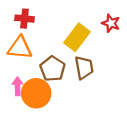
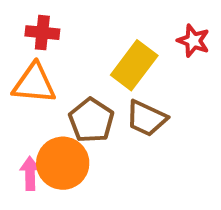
brown trapezoid: (84, 68) -> (146, 118), turned 125
pink arrow: (18, 86) -> (30, 173), moved

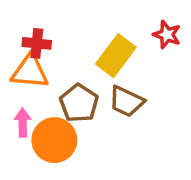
red cross: (42, 33) -> (37, 43), moved
pink arrow: (30, 173) -> (23, 123), moved

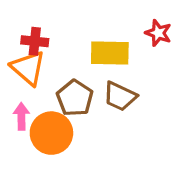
yellow rectangle: (116, 56) -> (110, 53), turned 54
orange triangle: (30, 72) -> (28, 68), turned 36

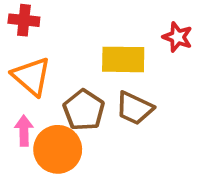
red cross: (35, 41) -> (24, 20), moved

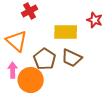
red cross: (24, 20) -> (30, 11), moved, turned -35

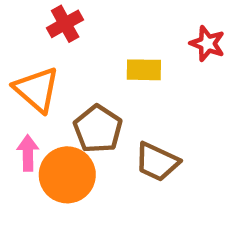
yellow rectangle: (66, 32) -> (144, 70), size x0.7
brown trapezoid: (72, 58) -> (157, 162), moved

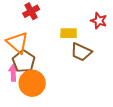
brown pentagon: (98, 129) -> (24, 61), moved
brown trapezoid: (157, 162) -> (81, 52), moved

